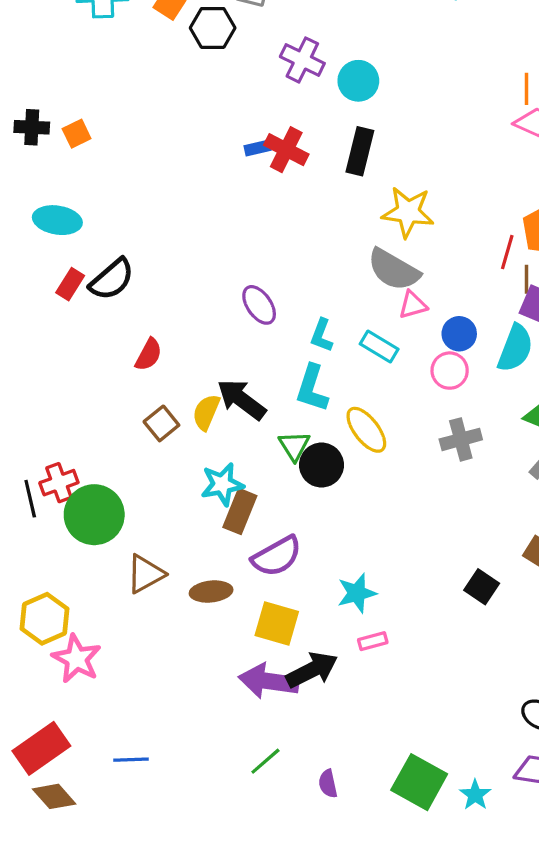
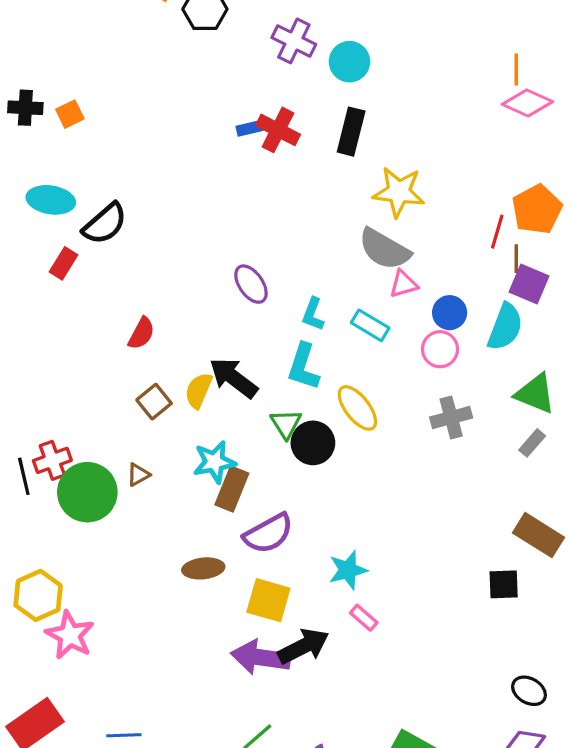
black semicircle: (112, 279) -> (105, 224), moved
brown triangle: (145, 574) -> (138, 475), moved, size x0.6
black square: (482, 587) -> (504, 584), moved, turned -36
pink rectangle: (373, 641) -> (364, 618), turned 56

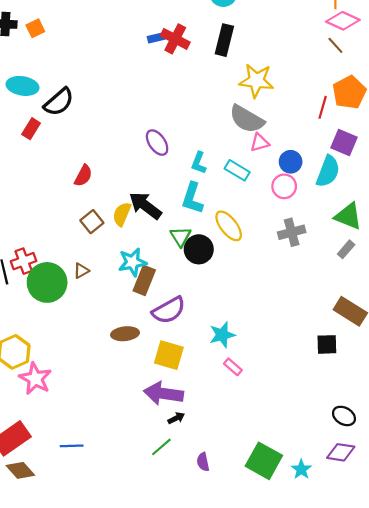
brown line: (516, 259) -> (335, 45), moved, turned -42
black arrow: (303, 646) -> (176, 418), moved, size x0.5

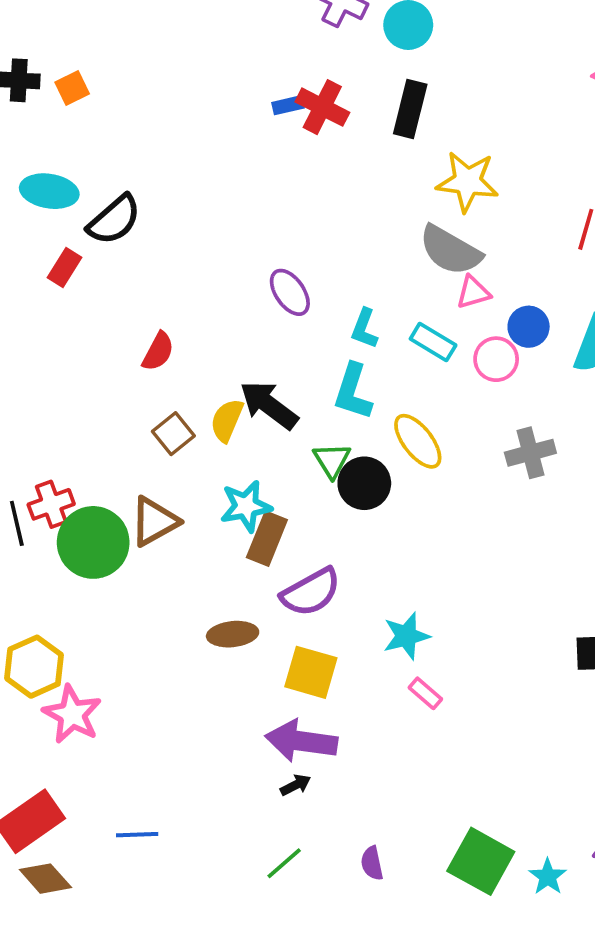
pink circle: (284, 186) -> (496, 359), moved
brown triangle: (81, 271) -> (154, 521), size x1.8
black arrow: (176, 418) -> (296, 785), moved
green line: (161, 447) -> (284, 863), moved

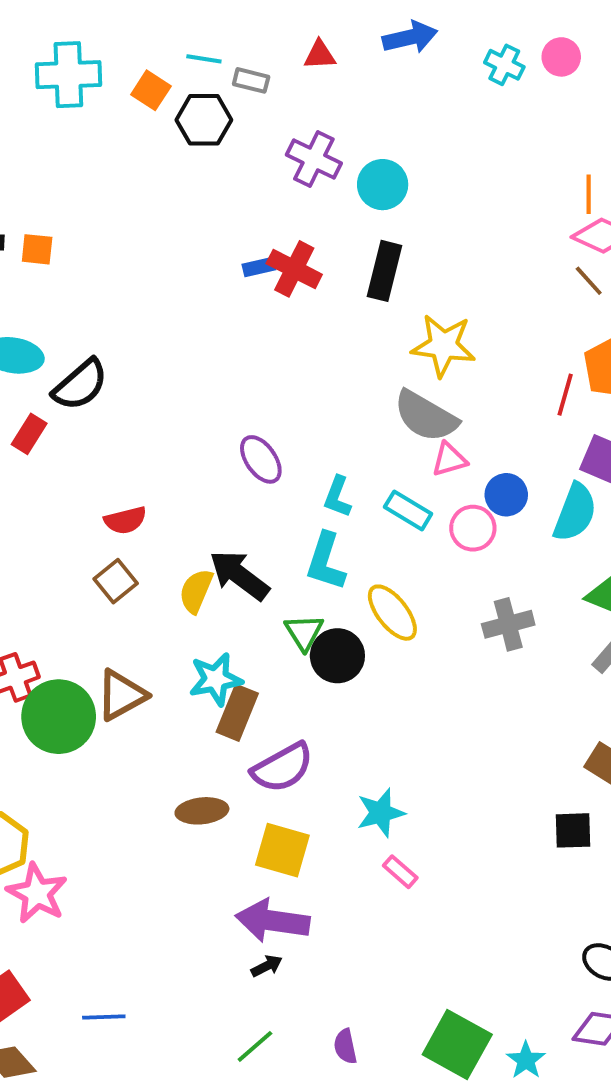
orange square: (72, 88) -> (37, 249), turned 32
red semicircle: (158, 352) -> (125, 520), turned 48
brown square: (173, 434) -> (116, 581), moved

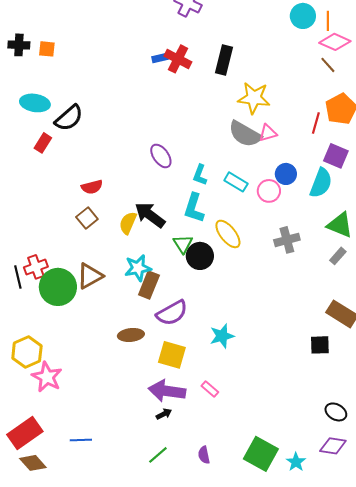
cyan circle: (383, 185) -> (303, 16), moved
pink triangle: (449, 459) -> (268, 133), moved
pink rectangle: (400, 872) -> (210, 389), moved

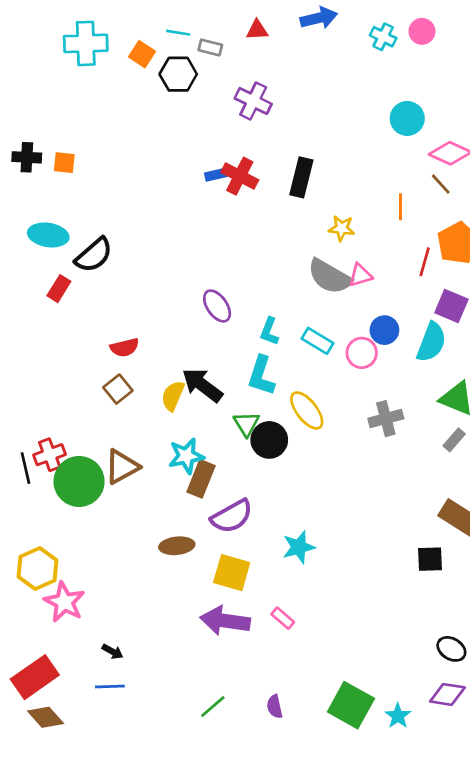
orange line: (328, 21) -> (401, 207), moved
yellow star: (254, 98) -> (342, 228), size x0.6
black arrow: (164, 414) -> (113, 652), moved, turned 56

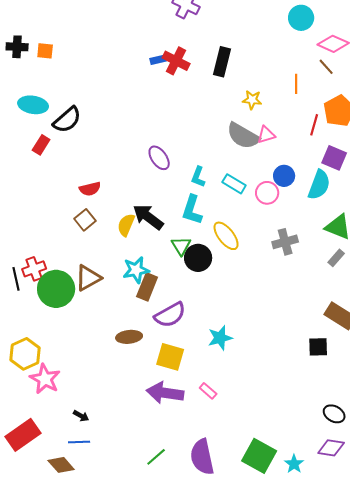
purple semicircle: (275, 707) -> (202, 457), size x2.0
brown diamond: (46, 717) -> (61, 465), moved

